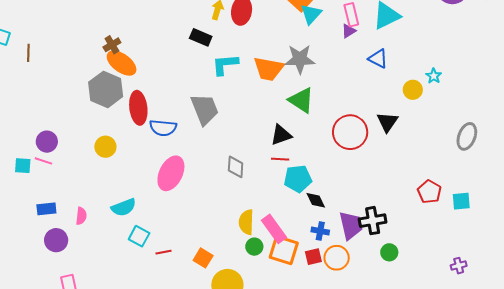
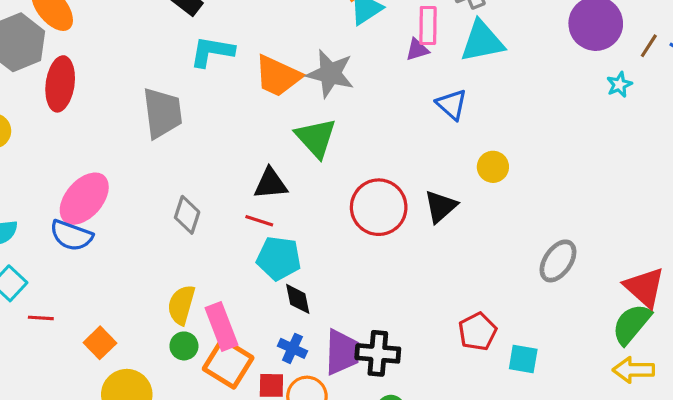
cyan star: (434, 76) -> (619, 85), moved
blue semicircle: (163, 128) -> (71, 235), moved

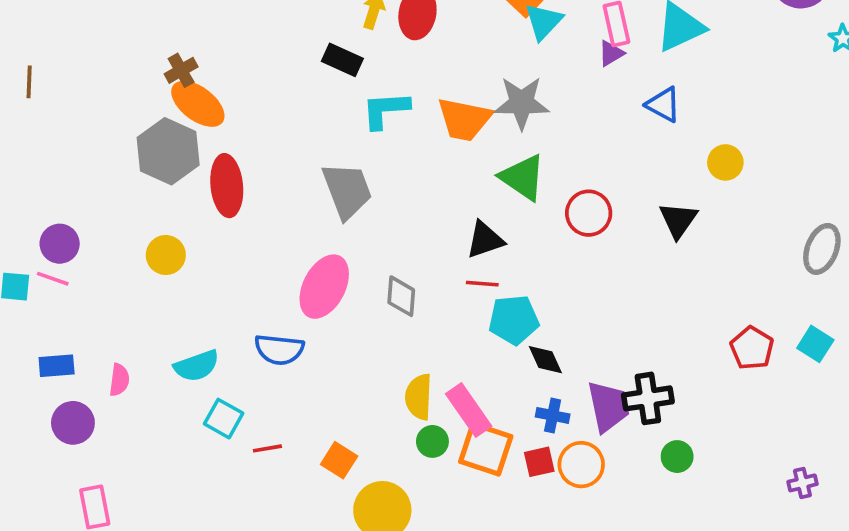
pink ellipse: (84, 199) -> (324, 287), moved
red circle: (379, 207) -> (589, 213), moved, size x0.7
cyan square: (523, 359) -> (815, 344), moved, turned 36

